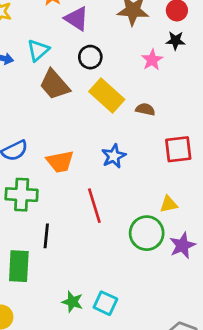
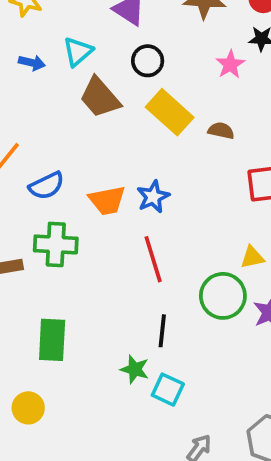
blue star: (114, 156) -> (153, 197), moved
black line: (46, 236) -> (162, 331), moved
green star: (72, 302) -> (135, 369), moved

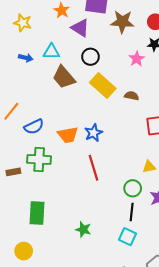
cyan triangle: (78, 52) -> (51, 52), turned 42
green circle: (223, 296) -> (133, 188), size x0.7
black line: (162, 331) -> (132, 212), moved
cyan square: (168, 390) -> (127, 237), moved

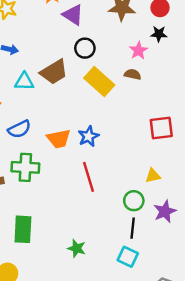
cyan triangle: (51, 52) -> (24, 82), moved
brown trapezoid: (64, 77) -> (54, 72), turned -80
brown semicircle: (132, 96) -> (133, 74), moved

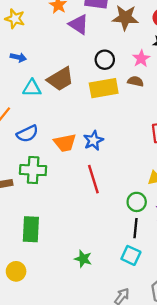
black circle: (85, 48) -> (105, 60), moved
yellow rectangle: (99, 82) -> (104, 88), turned -52
green star: (77, 248) -> (83, 259), moved

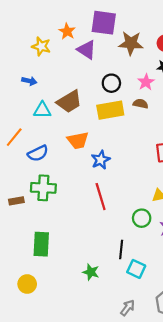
yellow star: (15, 19) -> (41, 46), moved
orange trapezoid: (65, 143) -> (78, 140), moved
black line: (136, 228) -> (121, 249), moved

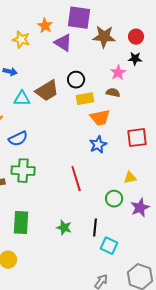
black circle: (111, 83) -> (76, 80), moved
yellow rectangle: (110, 110) -> (85, 99), size x0.7
orange trapezoid: (78, 140) -> (100, 118), moved
blue star: (101, 160) -> (98, 145), moved
green star: (91, 272) -> (64, 228), moved

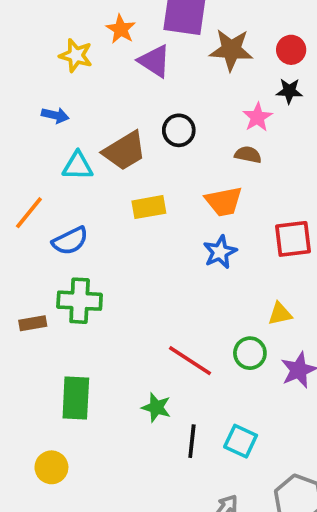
yellow rectangle: (85, 99) -> (149, 207), moved
red line: (76, 179) -> (190, 361), moved, turned -40
black line: (95, 228) -> (192, 441), moved

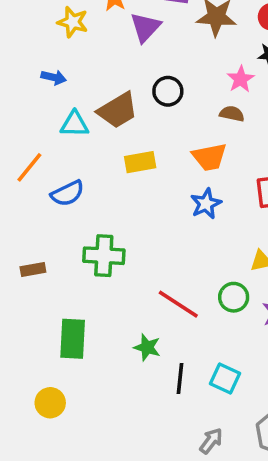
purple triangle: (154, 61) -> (145, 27), turned 40
green cross: (80, 301) -> (104, 256), moved

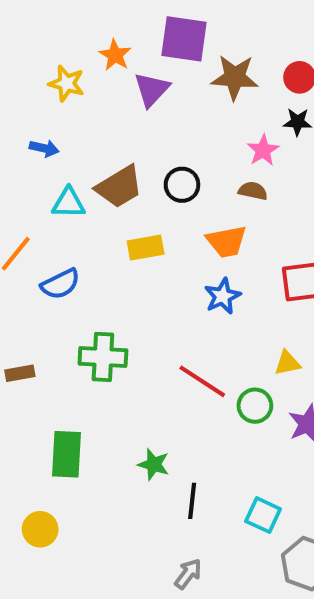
black circle: (168, 91) -> (182, 185), moved
red line: (178, 304) -> (202, 381), moved
cyan square: (225, 379) -> (263, 515), moved
gray arrow: (211, 441) -> (188, 574), moved

